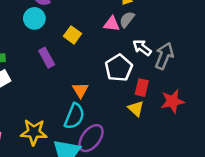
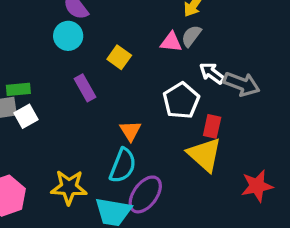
gray arrow: (164, 56) -> (242, 84), turned 90
red star: (172, 101) -> (257, 186), moved
yellow triangle: (136, 109) -> (205, 154), size x1.6

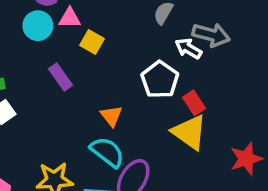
pink triangle: (171, 42) -> (70, 18), moved
gray arrow: (242, 84) -> (211, 35), moved
red rectangle: (212, 126) -> (194, 103), turned -40
cyan semicircle: (123, 166) -> (107, 152), turned -68

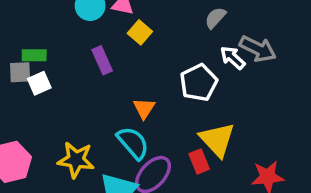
red rectangle: (194, 103) -> (199, 161), moved

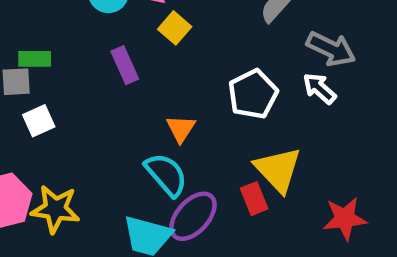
white arrow: (233, 58) -> (319, 88), moved
white square: (39, 83) -> (39, 121), moved
yellow star: (76, 160) -> (55, 209), moved

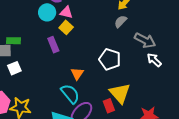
yellow square: (175, 28) -> (66, 27), moved
white arrow: (319, 88) -> (154, 60), moved
white pentagon: (253, 94) -> (110, 59), turned -30

